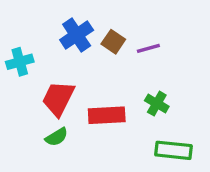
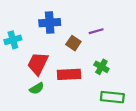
blue cross: (77, 35) -> (50, 23), turned 30
brown square: (113, 42) -> (73, 43), moved

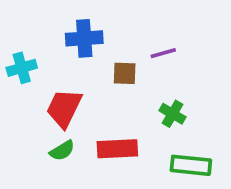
brown square: (73, 43) -> (125, 73), turned -32
red rectangle: (69, 74) -> (117, 149), moved

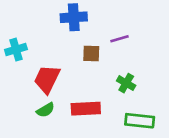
blue cross: (84, 38) -> (74, 17), moved

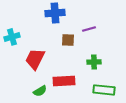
green cross: (126, 83) -> (94, 62), turned -32
green semicircle: (46, 110) -> (40, 91), moved

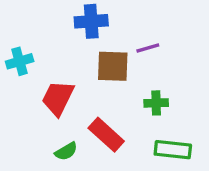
brown square: (68, 40) -> (113, 66), size x1.5
red rectangle: (64, 81) -> (106, 135), turned 45

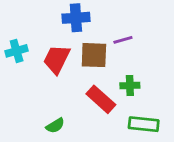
red trapezoid: (58, 98) -> (57, 59), moved
red rectangle: (106, 135) -> (101, 99), moved

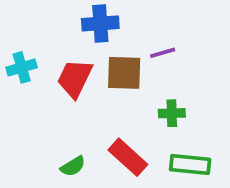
red rectangle: (101, 99) -> (128, 157), moved

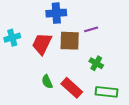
green cross: (172, 113) -> (96, 63), turned 32
green semicircle: (73, 166) -> (47, 82), moved, turned 96

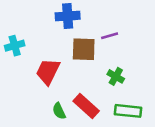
red trapezoid: (42, 44) -> (48, 72), moved
green semicircle: (47, 82) -> (59, 111), moved

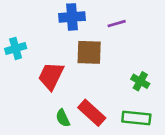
purple line: (110, 36) -> (117, 24), moved
green cross: (116, 76) -> (140, 81), moved

